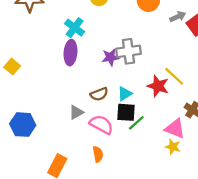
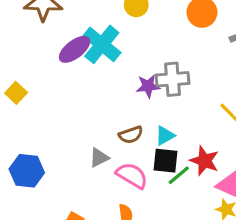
cyan cross: (75, 28) -> (102, 44), size x1.4
purple ellipse: (70, 53) -> (75, 49), moved, turned 45
red star: (158, 86) -> (204, 161), moved

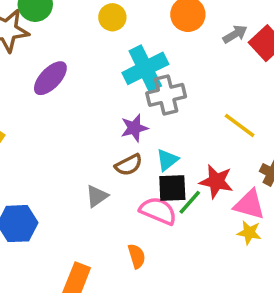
cyan cross: (102, 44) -> (145, 68), moved, turned 33
purple star: (148, 86) -> (134, 128), moved
pink semicircle: (132, 175) -> (158, 211), moved

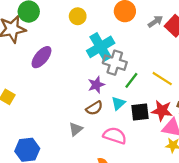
gray cross: (166, 95) -> (115, 63), turned 35
red star: (216, 181) -> (162, 111), moved
black square: (172, 188) -> (140, 112), moved
green line: (190, 202) -> (131, 80), moved

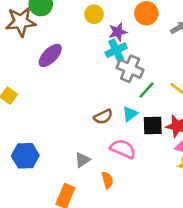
cyan cross: (101, 47) -> (116, 50), size x0.7
purple star: (96, 85) -> (118, 32), moved
gray triangle: (76, 129) -> (82, 160), moved

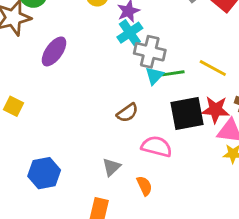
green line: (147, 90) -> (173, 73), turned 48
cyan triangle: (130, 114) -> (154, 76), moved
black square: (153, 125) -> (187, 113), size x1.4

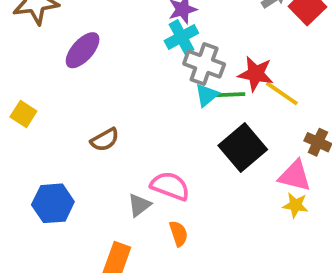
red star: (215, 110) -> (256, 74), moved
brown semicircle: (127, 113) -> (105, 140), moved
black square: (187, 113) -> (243, 148), turned -36
pink semicircle: (157, 147) -> (170, 186), moved

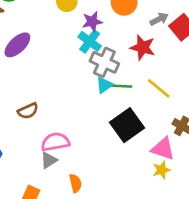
cyan cross: (181, 37) -> (90, 41), turned -30
red star: (256, 74) -> (143, 47), moved
pink semicircle: (170, 186) -> (55, 142), moved, turned -36
yellow star: (295, 205) -> (162, 170), turned -30

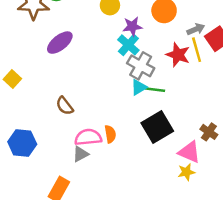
yellow line: (159, 88) -> (197, 50), moved, turned 30
brown semicircle: (28, 111) -> (65, 106), turned 72
orange semicircle: (75, 183) -> (110, 134), moved

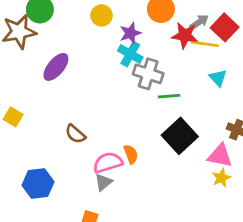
yellow line: (197, 50) -> (205, 44), turned -55
red star: (178, 55) -> (185, 35), moved
cyan triangle: (139, 87) -> (218, 78), moved, turned -30

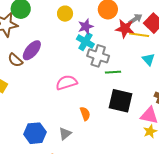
brown semicircle: (75, 134) -> (15, 60), moved
black square: (180, 136) -> (120, 101), turned -35
pink semicircle: (108, 163) -> (67, 83), moved
blue hexagon: (38, 184) -> (35, 133), moved

